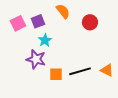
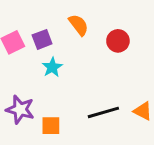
purple star: (36, 59) -> (20, 110), moved
orange square: (56, 74) -> (51, 126), moved

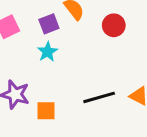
purple square: (42, 39) -> (49, 24), moved

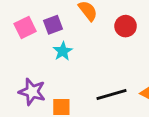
purple square: (49, 24) -> (53, 25), moved

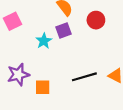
purple square: (53, 25) -> (63, 30), moved
purple star: (32, 92) -> (18, 75), turned -30

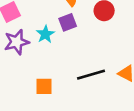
purple star: (18, 75) -> (17, 42), moved

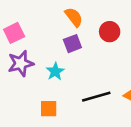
cyan star: (45, 34) -> (55, 71), moved

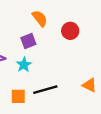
purple square: (72, 44) -> (28, 41), moved
black line: (96, 97) -> (45, 90), moved

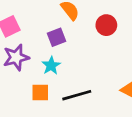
orange square: (18, 96) -> (40, 92), moved

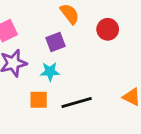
cyan star: (51, 66) -> (50, 72), turned 30

